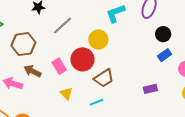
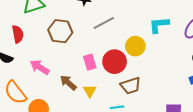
brown arrow: (33, 71) -> (68, 83), moved

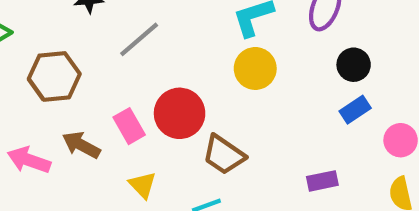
yellow circle: (135, 46) -> (255, 68), moved
brown arrow: (68, 83) -> (81, 145), moved
brown trapezoid: (131, 86) -> (224, 155), turned 65

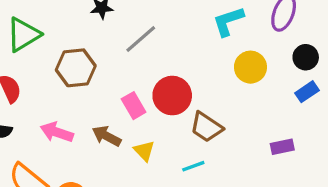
yellow circle: (255, 68) -> (250, 67), moved
brown arrow: (81, 145) -> (107, 136), moved

